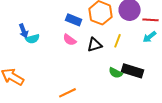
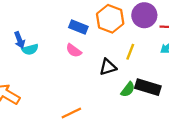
black triangle: (95, 45) -> (108, 67), moved
green semicircle: (116, 73) -> (128, 89), turned -80

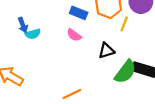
yellow line: (130, 52) -> (124, 24), moved
green semicircle: (128, 89) -> (125, 72), size x1.6

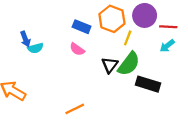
black triangle: (106, 51) -> (110, 65), turned -36
green semicircle: (125, 72) -> (129, 64), moved

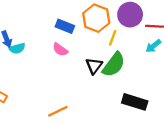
black rectangle: (148, 84) -> (135, 102), moved

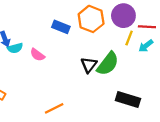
yellow line: (113, 38) -> (129, 38), moved
pink semicircle: (60, 50) -> (37, 55), moved

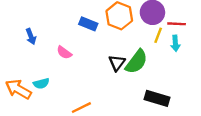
cyan arrow: (146, 46) -> (175, 43), turned -56
cyan semicircle: (15, 48) -> (41, 83), moved

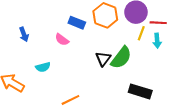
pink semicircle: (64, 53) -> (62, 40), moved
cyan semicircle: (41, 83) -> (43, 67), moved

